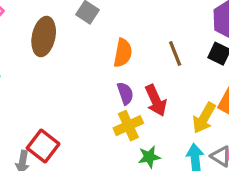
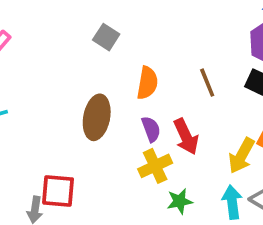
brown ellipse: (44, 37) -> (97, 117), moved
red square: (43, 146) -> (58, 191), turned -32

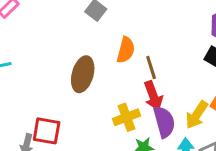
brown line: (207, 83) -> (151, 67), moved
purple semicircle: (151, 129) -> (164, 122), moved, size x1.5

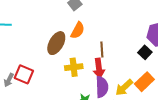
orange semicircle: (126, 50) -> (78, 30), moved
yellow cross: (126, 117) -> (74, 67), moved

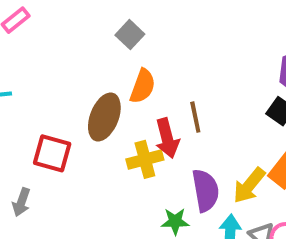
red arrow: (99, 68) -> (167, 138), moved
red square: (24, 74) -> (52, 153), moved

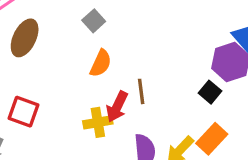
brown ellipse: (104, 117) -> (25, 38), moved
red arrow: (167, 138) -> (117, 107), turned 36

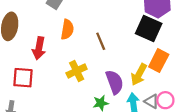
black square: (210, 92) -> (149, 29), size x1.6
red arrow: (117, 107) -> (39, 48), moved

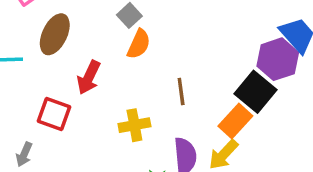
orange semicircle: (67, 29) -> (139, 44), moved
orange rectangle: (159, 61) -> (235, 121), moved

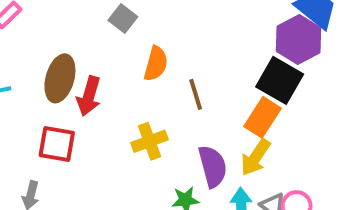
brown ellipse: (55, 34) -> (60, 78), moved
orange semicircle: (139, 44) -> (156, 64), moved

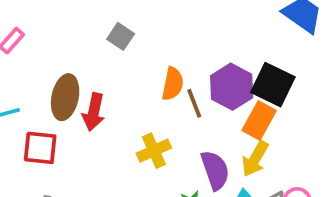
purple hexagon: (298, 40) -> (232, 87), moved
orange semicircle: (156, 64) -> (173, 84), moved
red square: (57, 144) -> (40, 148), moved

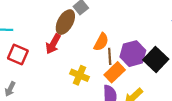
brown ellipse: (65, 97) -> (65, 22), moved
orange rectangle: (259, 121) -> (115, 72), moved
yellow cross: (154, 151) -> (79, 75), turned 30

